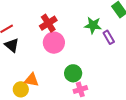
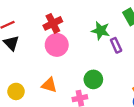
green circle: (73, 73) -> (93, 79), moved
orange triangle: (32, 80) -> (49, 85), moved

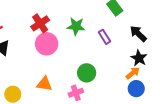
green star: (101, 31) -> (76, 26), moved

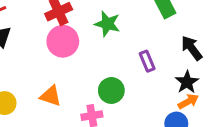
purple rectangle: (104, 37) -> (147, 61), moved
orange arrow: (133, 73) -> (188, 101), moved

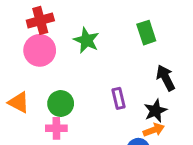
purple rectangle: (147, 61) -> (119, 98), moved
green circle: (111, 90) -> (61, 104), moved

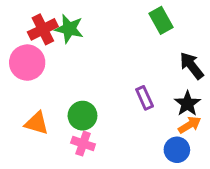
green star: (86, 40) -> (69, 29), moved
pink circle: (40, 50) -> (27, 63), moved
pink cross: (56, 128) -> (83, 144), turned 30

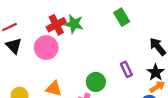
green rectangle: (161, 20) -> (122, 17), moved
green circle: (82, 116) -> (96, 82), moved

